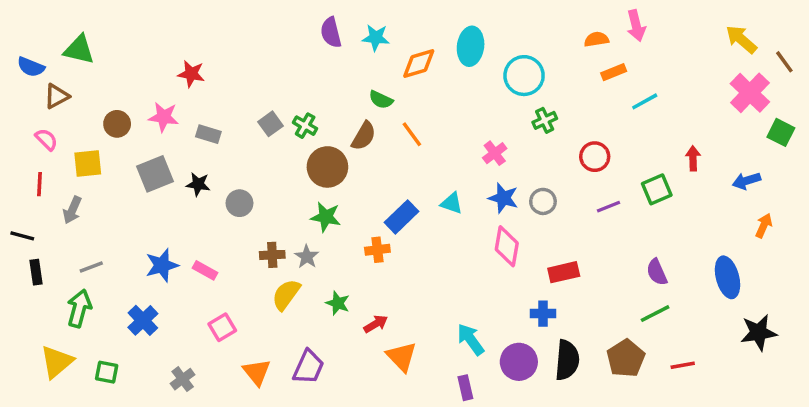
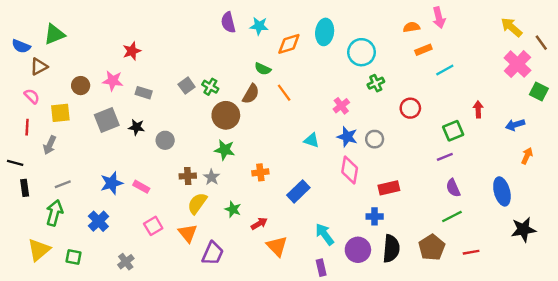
green triangle: (79, 50) -> (54, 34), turned -35
red star: (191, 74) -> (132, 51), turned -30
purple line: (609, 207) -> (445, 157), moved
blue rectangle: (402, 217) -> (298, 191), moved
orange triangle: (257, 372) -> (188, 233), moved

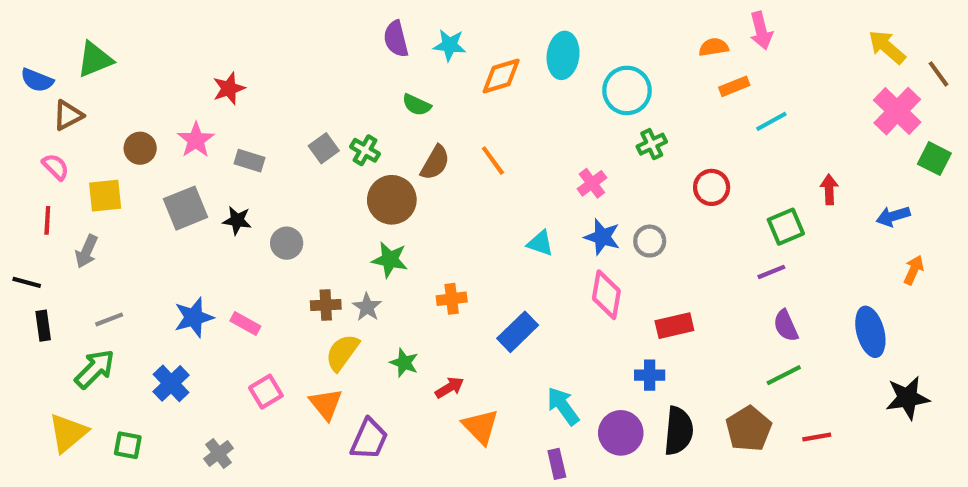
green semicircle: (263, 69) -> (417, 105), moved
pink star: (113, 81) -> (196, 140), turned 30
green arrow: (54, 213) -> (95, 369), turned 30

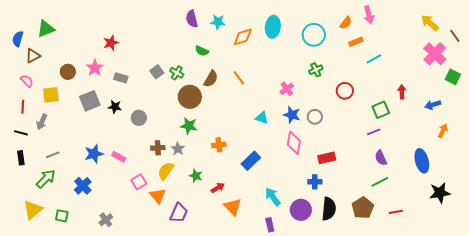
orange semicircle: (714, 47) -> (346, 23), turned 136
blue semicircle: (37, 80) -> (18, 39), turned 84
cyan circle: (627, 90) -> (314, 35), moved
black line: (27, 282) -> (21, 133), moved
pink square: (266, 392) -> (139, 182), moved

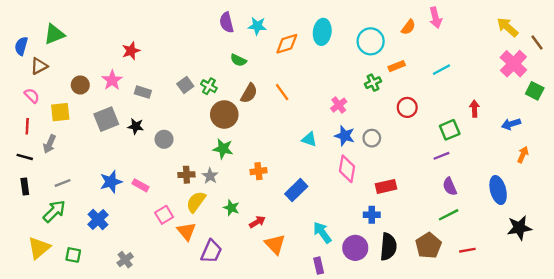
orange rectangle: (356, 42) -> (397, 66), moved

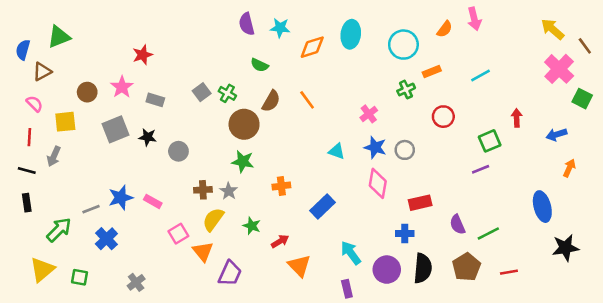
gray line: (63, 183) -> (91, 209), moved
purple semicircle: (450, 186) -> (457, 225), moved

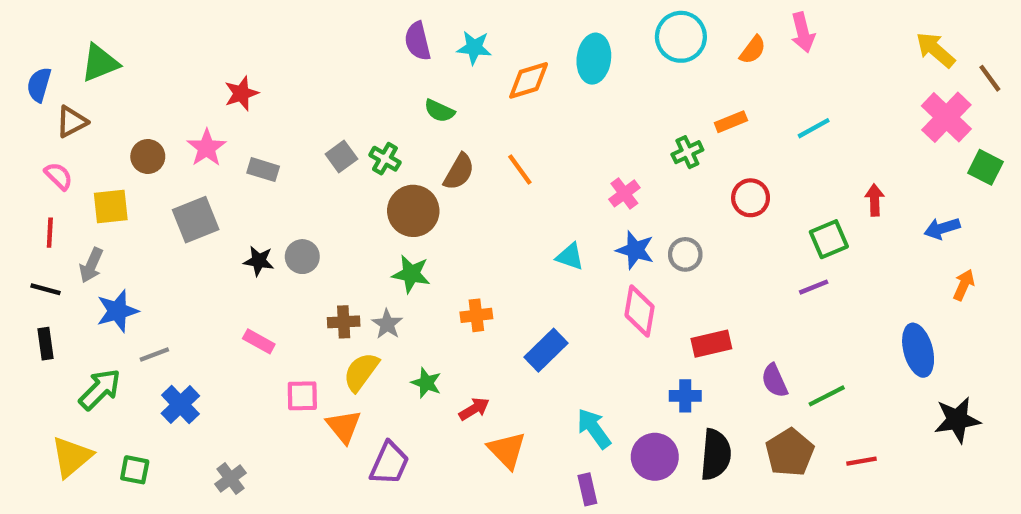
cyan circle: (403, 45) -> (681, 37), moved
black star: (148, 137) -> (259, 261), moved
blue star: (121, 198) -> (117, 311), moved
pink square: (178, 234) -> (302, 396), turned 30

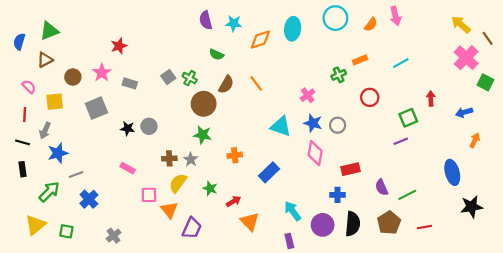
brown triangle: (72, 122) -> (45, 60), moved
cyan triangle: (570, 257) -> (281, 126), size x1.5

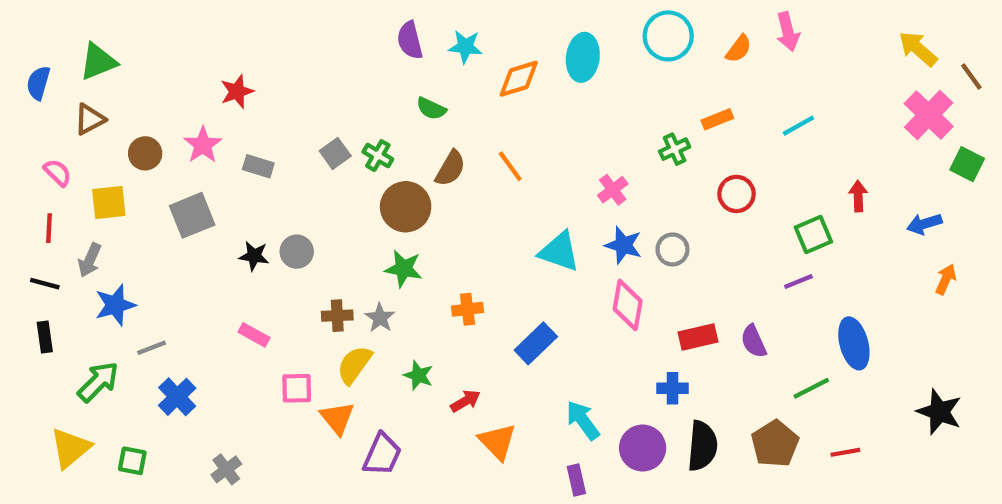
blue ellipse: (452, 172) -> (854, 343), moved
purple semicircle: (382, 187) -> (754, 341), moved
black star: (472, 207) -> (939, 412), turned 30

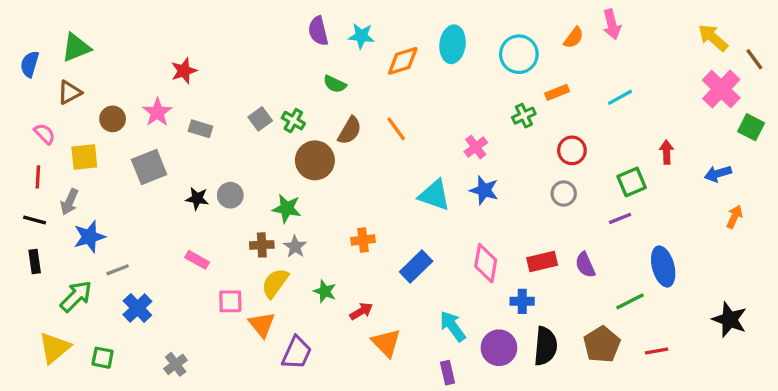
cyan circle: (668, 36) -> (519, 54), moved
gray circle: (672, 249) -> (564, 194), moved
green star: (403, 269) -> (287, 208), moved
pink diamond: (628, 305) -> (486, 263), moved

